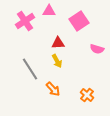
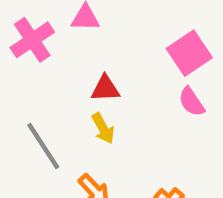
pink square: (79, 21) -> (189, 53), moved
pink semicircle: (97, 49) -> (192, 102), turned 40

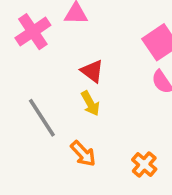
red triangle: (105, 89) -> (92, 71), turned 40

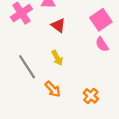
red triangle: (92, 71) -> (58, 25), moved

